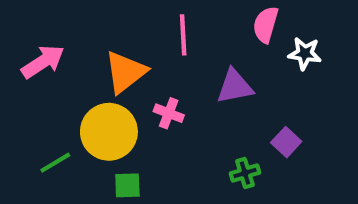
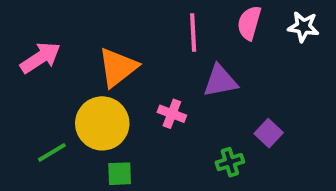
pink line: (183, 35) -> (193, 33), moved
white star: (305, 53) -> (303, 27), moved
pink cross: (169, 113) -> (172, 114), moved

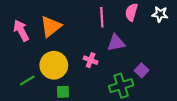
pink arrow: (40, 58) -> (21, 31), turned -85
orange triangle: (118, 67) -> (51, 26), moved
green cross: (230, 162) -> (121, 86), size x1.6

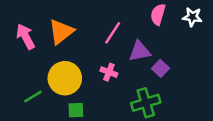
pink line: (102, 17) -> (113, 33), moved, turned 36
purple square: (142, 70) -> (160, 68), moved

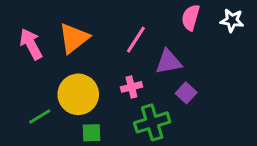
purple square: (160, 68) -> (186, 93), moved
pink cross: (109, 72) -> (131, 87), turned -35
green cross: (146, 103) -> (152, 122), moved

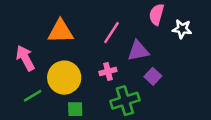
white star: (232, 20) -> (182, 29), moved
orange triangle: (74, 38) -> (61, 31), turned 36
pink arrow: (31, 44) -> (25, 58), moved

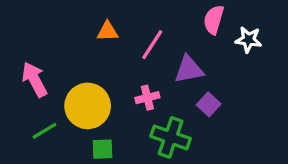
orange triangle: (61, 31) -> (108, 31), moved, size x0.6
green cross: (125, 101) -> (171, 137), turned 36

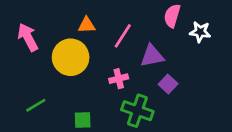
pink arrow: (35, 79) -> (28, 37), moved
yellow circle: (88, 106) -> (71, 57), moved

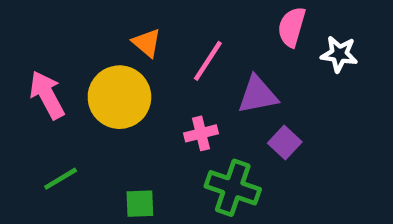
orange triangle: (87, 25) -> (147, 43), turned 42
pink arrow: (28, 37) -> (47, 95), moved

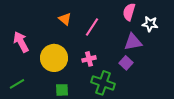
purple triangle: (258, 95) -> (133, 42), moved
yellow circle: (119, 97) -> (54, 58), moved
green line: (61, 179) -> (17, 84), moved

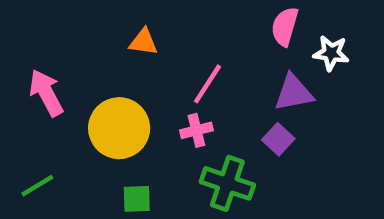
orange triangle: (65, 19) -> (143, 42), turned -32
pink line: (92, 27) -> (207, 84), moved

